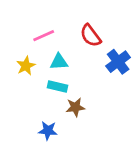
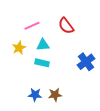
blue cross: (118, 62) -> (86, 62), moved
brown star: (75, 107) -> (55, 95), moved

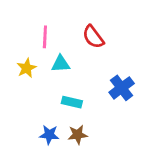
pink line: (32, 26) -> (45, 37), turned -63
cyan rectangle: (42, 63) -> (72, 102), moved

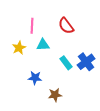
cyan rectangle: (72, 102) -> (66, 63), moved, turned 40
blue star: (49, 135) -> (35, 78), moved

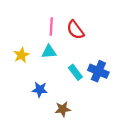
pink line: (32, 26) -> (51, 26), moved
blue cross: (86, 62) -> (98, 71), turned -30

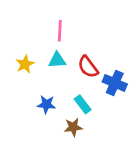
red semicircle: (75, 30) -> (88, 67), moved
cyan rectangle: (75, 72) -> (83, 104), moved

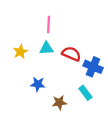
red semicircle: (88, 67) -> (71, 54), turned 150
cyan rectangle: (83, 104) -> (85, 93), moved

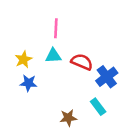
blue cross: (93, 67) -> (107, 77), turned 30
blue star: (38, 84) -> (28, 83), moved

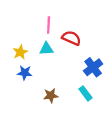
red semicircle: (82, 62) -> (71, 38), moved
brown star: (68, 118) -> (51, 96), moved

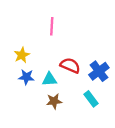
red semicircle: (71, 38) -> (70, 65), moved
cyan triangle: (46, 49) -> (49, 79), moved

